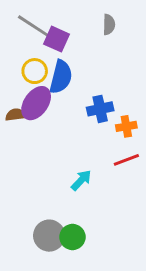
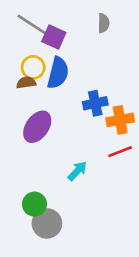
purple ellipse: (36, 103) -> (37, 127), moved
brown semicircle: (16, 115) -> (26, 83), moved
orange cross: (126, 126) -> (120, 120), size x1.4
green circle: (72, 237) -> (34, 204), moved

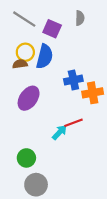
purple square: (54, 37) -> (52, 29), moved
red line: (120, 152) -> (73, 123), moved
gray circle: (47, 223) -> (36, 185), moved

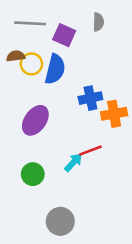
gray line: (24, 19) -> (30, 23), turned -30
brown semicircle: (20, 64) -> (16, 56), moved
green circle: (26, 158) -> (33, 174), moved
gray circle: (36, 185) -> (60, 221), moved

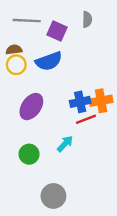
yellow circle: (31, 64) -> (16, 65), moved
blue semicircle: (55, 69) -> (49, 61), turned 56
blue cross: (90, 98) -> (80, 102), moved
red line: (90, 151) -> (86, 119), moved

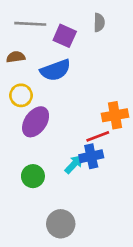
yellow circle: (16, 65) -> (21, 95), moved
blue cross: (80, 102) -> (91, 156), moved

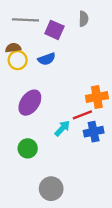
blue semicircle: (55, 70) -> (47, 59), size x0.7
yellow circle: (21, 95) -> (18, 60), moved
blue cross: (91, 156) -> (94, 132), moved
cyan arrow: (74, 164) -> (62, 128), moved

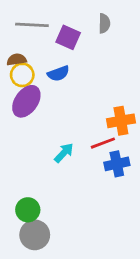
purple ellipse: (30, 103) -> (26, 101), moved
cyan arrow: (62, 128) -> (64, 153), moved
green circle: (28, 148) -> (28, 210), moved
gray circle: (51, 189) -> (35, 235), moved

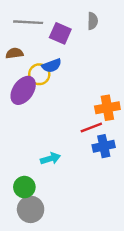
yellow circle: (22, 75) -> (39, 74), moved
cyan arrow: (64, 153) -> (50, 159), moved, turned 30

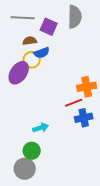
gray semicircle: (93, 21) -> (75, 17), size x1.6
brown semicircle: (14, 53) -> (30, 41), moved
green circle: (24, 187) -> (32, 151), moved

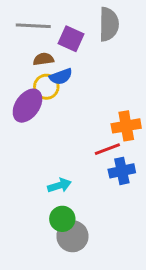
green circle: (32, 151) -> (62, 219), moved
gray circle: (25, 169) -> (72, 236), moved

